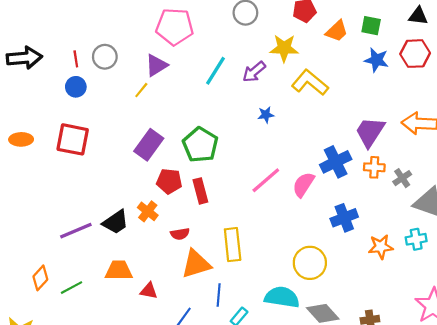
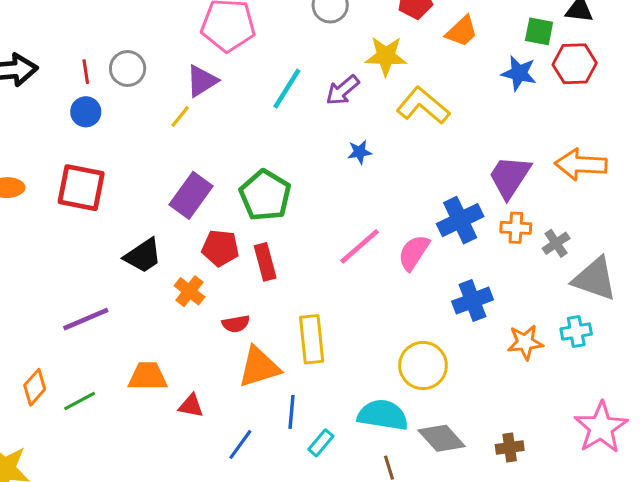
green square: (371, 26) -> (539, 31), moved
black trapezoid: (116, 222) -> (143, 256), moved

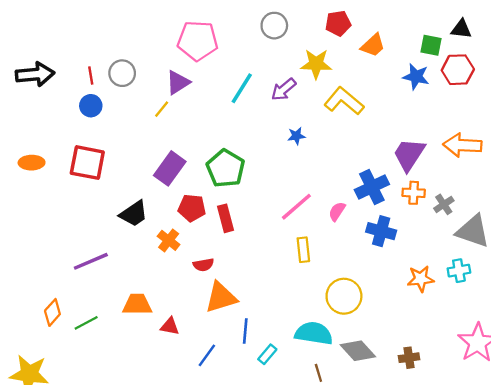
pink semicircle: (414, 253) -> (337, 211), size x0.7
blue cross: (473, 301) -> (381, 231), moved, turned 36
yellow rectangle: (312, 339) -> (303, 250), moved, size x0.7

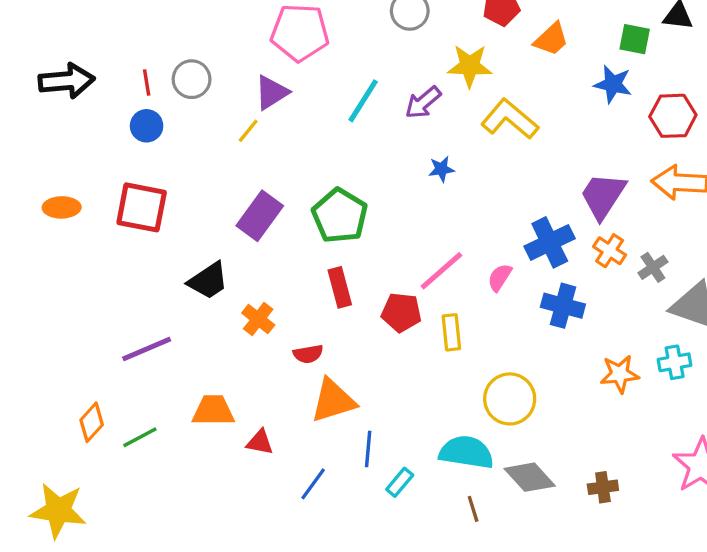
red hexagon: (458, 70) -> (673, 116), moved
orange cross: (414, 193) -> (610, 251), turned 30
red pentagon: (192, 208) -> (401, 312), moved

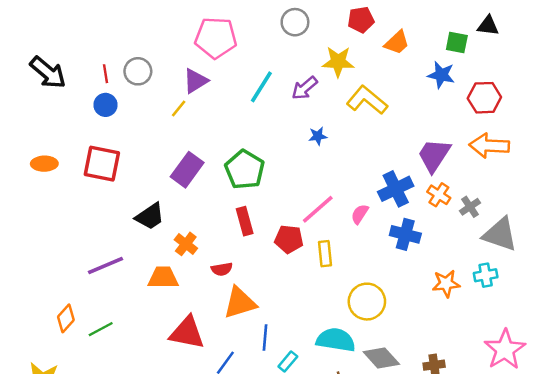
black arrow: (67, 81) -> (48, 73), turned 45
orange trapezoid: (213, 411) -> (163, 278), moved
red triangle: (260, 442) -> (187, 333), size x1.8

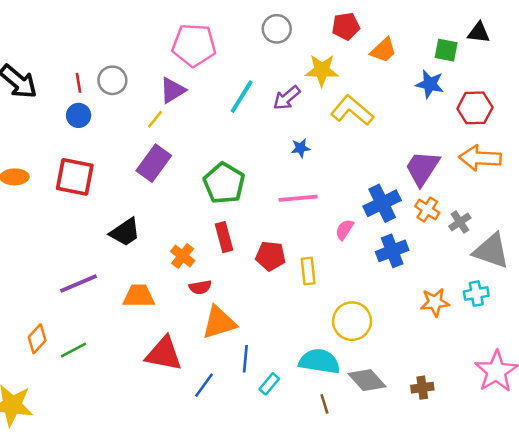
purple rectangle: (187, 170) -> (154, 163), moved
pink line: (318, 209) -> (298, 198), moved, turned 36
blue cross: (405, 234) -> (392, 251), turned -36
orange cross: (186, 244) -> (183, 256), moved

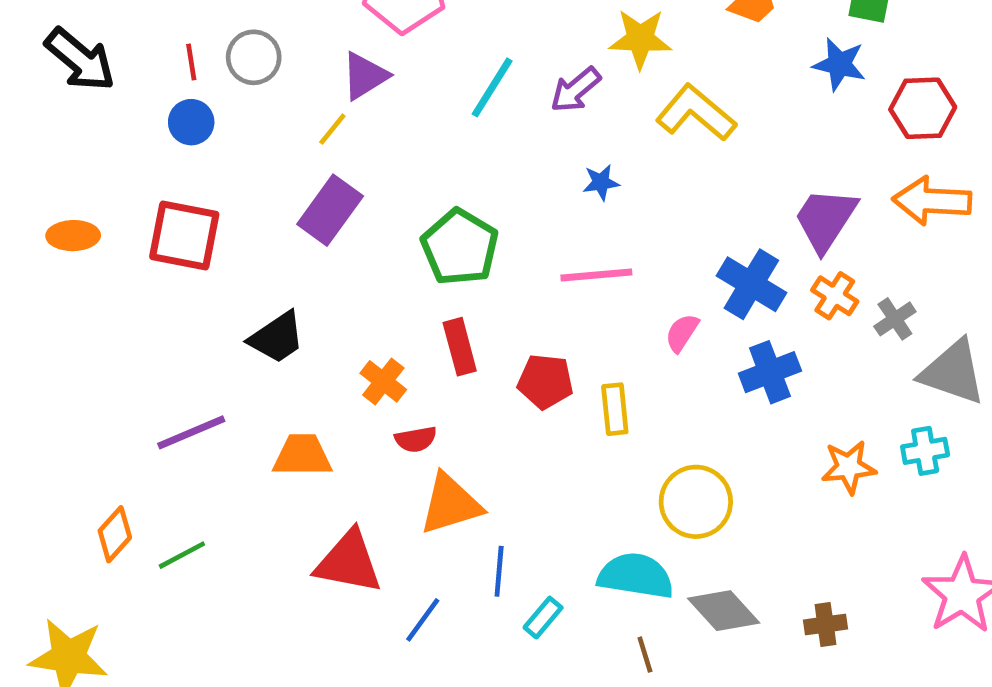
blue cross: (382, 203) -> (751, 284), turned -33

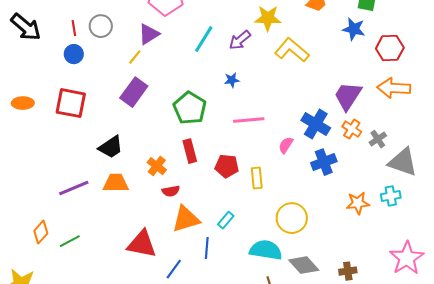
blue star: (601, 182) -> (232, 80), moved
orange trapezoid: (302, 455) -> (116, 183), moved
cyan rectangle: (543, 618) -> (226, 220), moved

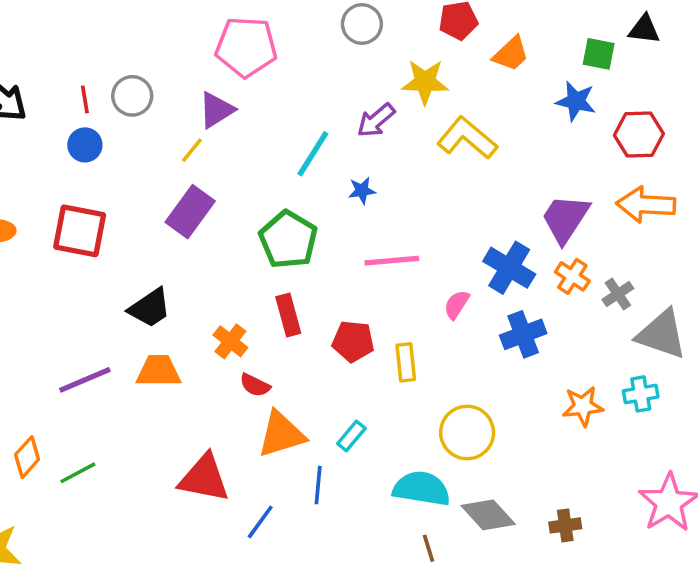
cyan line: (204, 39) -> (313, 154), moved
red semicircle: (171, 191) -> (255, 385), turned 36

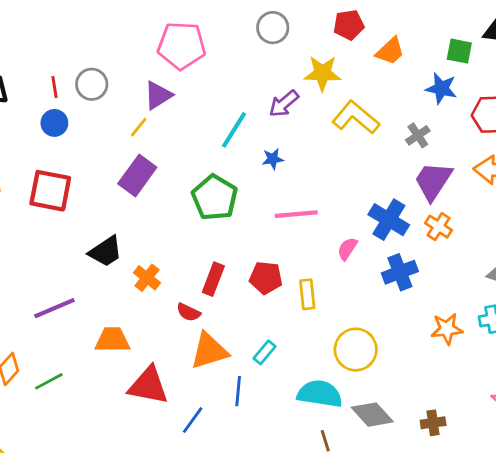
gray cross: (618, 294) -> (418, 135), moved
red rectangle: (288, 315) -> (213, 279), moved, turned 36
orange cross: (230, 341) -> (147, 278), moved
orange trapezoid: (159, 371) -> (112, 340), moved

